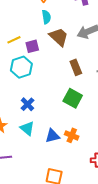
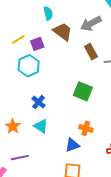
brown rectangle: (76, 67) -> (91, 52), moved
blue triangle: (52, 136) -> (72, 145), moved

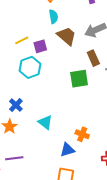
green square: (83, 91) -> (79, 79), moved, turned -36
blue cross: (39, 102) -> (16, 105), moved
cyan triangle: (41, 126) -> (45, 122), moved

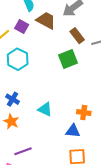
purple square: (40, 46) -> (22, 26), moved, turned -32
blue triangle: (67, 150) -> (73, 131), turned 35

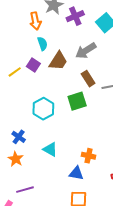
brown trapezoid: (46, 20) -> (58, 61), turned 90
cyan hexagon: (18, 59) -> (43, 109), moved

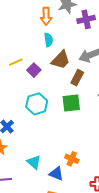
purple square: (33, 65) -> (34, 70), moved
brown rectangle: (88, 79) -> (77, 78), moved, turned 49
cyan triangle: (50, 149) -> (34, 162), moved

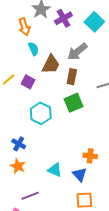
blue triangle: (56, 174) -> (80, 175), turned 42

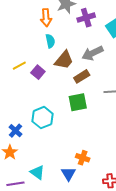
brown rectangle: (72, 77) -> (82, 76), turned 35
cyan hexagon: (41, 113) -> (43, 118), moved
cyan triangle: (55, 170) -> (37, 172), moved

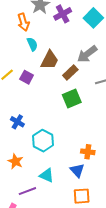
gray arrow: (93, 53) -> (87, 54), moved
cyan hexagon: (43, 118) -> (43, 141), moved
blue cross: (15, 131) -> (17, 122), moved

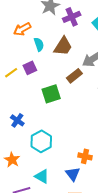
orange arrow: (23, 22) -> (22, 29), moved, turned 72
brown trapezoid: (50, 60) -> (63, 46), moved
purple square: (27, 77) -> (30, 68), moved, turned 32
green square: (72, 98) -> (51, 94), moved

